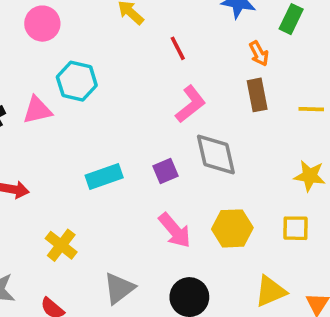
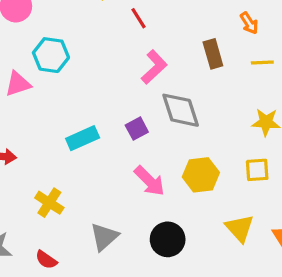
orange arrow: (259, 53) -> (249, 23), moved
yellow triangle: (270, 291) -> (240, 228), turned -44

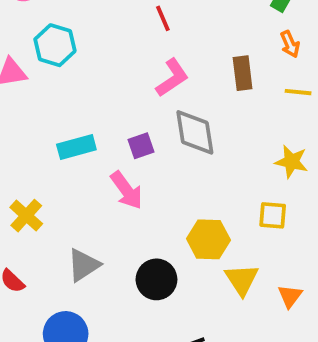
yellow hexagon: (201, 175) -> (208, 239), moved
pink arrow: (150, 181) -> (127, 190), moved

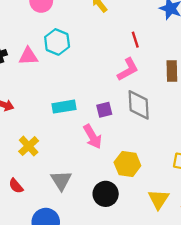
red line: (163, 18) -> (135, 40), moved
yellow hexagon: (208, 239) -> (127, 164), moved
gray triangle: (84, 265) -> (61, 180), turned -35

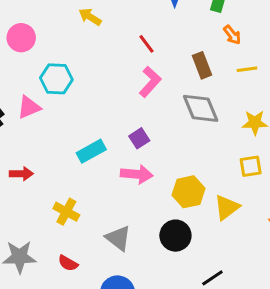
gray diamond: (139, 105) -> (201, 108), moved
pink arrow: (93, 137) -> (137, 174), turned -35
yellow triangle: (159, 199) -> (227, 207), moved, turned 40

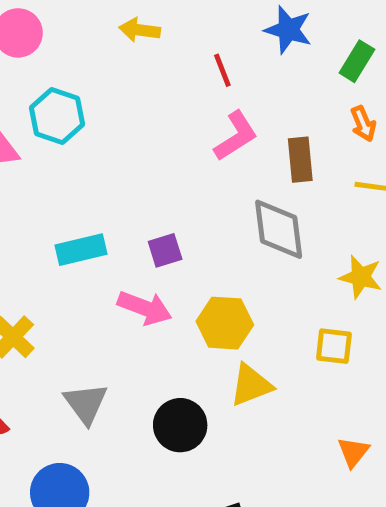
yellow arrow: (90, 17) -> (140, 30), turned -40
red line: (146, 44) -> (222, 70), moved
pink L-shape: (150, 82) -> (236, 136), moved
yellow hexagon: (189, 192) -> (225, 323), moved
yellow triangle: (227, 207) -> (251, 385), moved

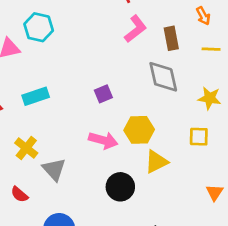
cyan rectangle: (81, 250) -> (36, 96), moved
pink arrow: (145, 308) -> (103, 140), moved
gray triangle: (86, 404) -> (54, 169), moved

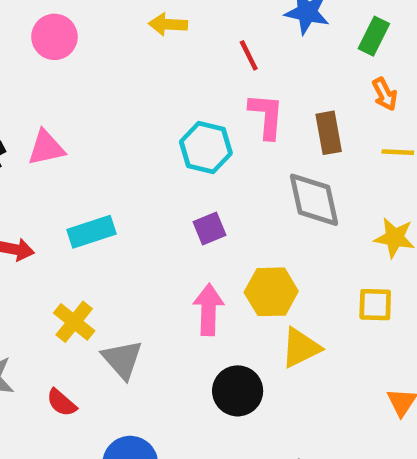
cyan hexagon: (39, 27) -> (206, 147), moved
pink L-shape: (135, 29) -> (266, 116), turned -48
pink arrow: (103, 140) -> (209, 310), turned -104

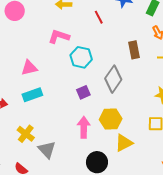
pink L-shape: (266, 116) -> (59, 37), moved, turned -75
pink triangle: (46, 148) -> (29, 68), moved
gray diamond: (314, 200) -> (113, 79), moved, turned 48

